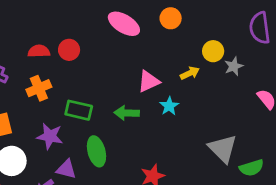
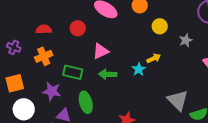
red circle: (69, 50) -> (78, 28), moved
yellow circle: (213, 51) -> (160, 26), moved
yellow arrow: (190, 73) -> (154, 58), moved
pink triangle: (149, 81) -> (101, 51), moved

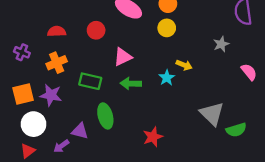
yellow circle: (160, 26) -> (167, 28), moved
yellow arrow: (154, 58) -> (184, 65), turned 48
purple star: (52, 91) -> (51, 95), moved

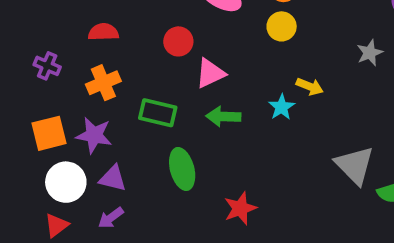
red circle: (96, 30) -> (178, 41), moved
purple triangle: (80, 131) -> (113, 178), moved
red star: (153, 137) -> (240, 208), moved

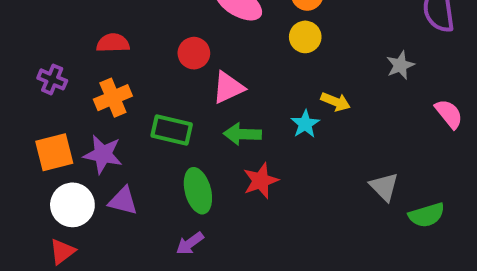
gray triangle: (355, 165) -> (384, 187), size x0.7
red star: (240, 208) -> (261, 181), moved
purple arrow: (111, 218) -> (190, 243), moved

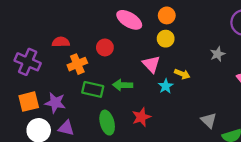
purple cross: (52, 79) -> (28, 62), size x1.6
pink triangle: (228, 88) -> (151, 64), moved, turned -48
orange cross: (113, 98) -> (77, 64), moved
green arrow: (242, 134) -> (123, 85), moved

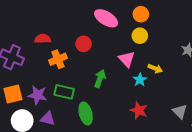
green arrow: (123, 85) -> (100, 79), turned 108
green rectangle: (93, 89) -> (64, 92), moved
red star: (141, 117) -> (139, 110), moved, turned -30

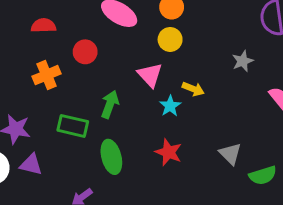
red semicircle: (43, 39) -> (43, 26), moved
green rectangle: (64, 92) -> (73, 126), moved
green ellipse: (86, 113) -> (111, 157), moved

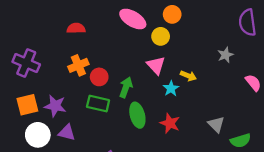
yellow circle: (170, 39) -> (161, 36), moved
red circle: (85, 52) -> (99, 77), moved
green ellipse: (111, 157) -> (137, 115), moved

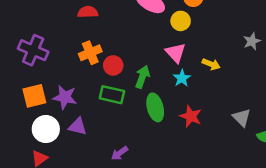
cyan star: (171, 89) -> (182, 78), moved

